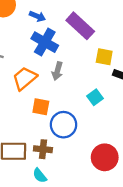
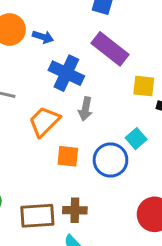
blue arrow: (37, 16) -> (43, 37), moved
blue circle: (63, 125) -> (110, 160), moved

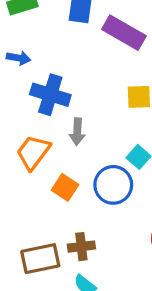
purple rectangle: (110, 49) -> (124, 33), moved
orange square: (68, 156) -> (65, 187), turned 35

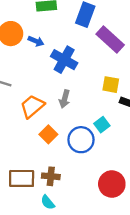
blue cross: (50, 95) -> (64, 60), moved

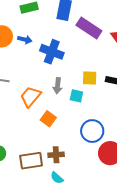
yellow square: (111, 85) -> (90, 78), moved
cyan square: (102, 125) -> (76, 96), moved, turned -32
blue circle: (81, 140) -> (92, 131), moved

